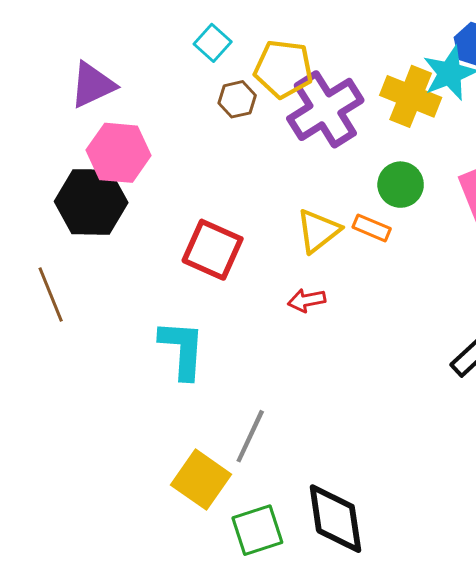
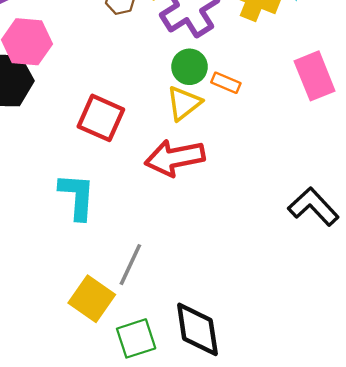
green circle: (401, 185) -> (190, 67), moved
orange rectangle: (372, 228) -> (226, 83), moved
red arrow: (307, 300) -> (175, 158), size x2.0

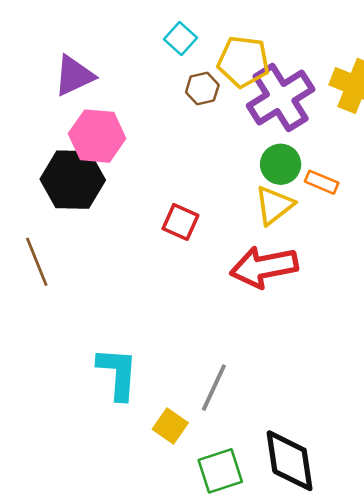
red square: (101, 118) -> (180, 222), size x0.7
cyan L-shape: (77, 196) -> (118, 373), moved
yellow square: (92, 299) -> (170, 426), size x0.7

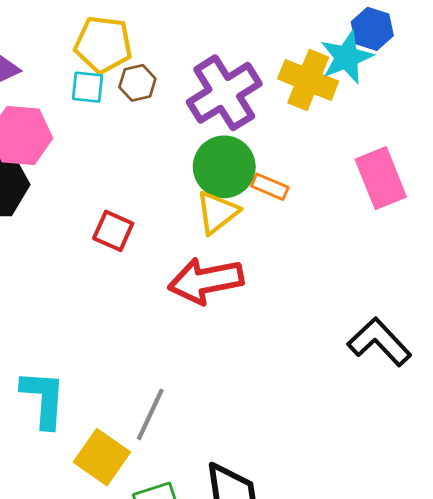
cyan square: (180, 38) -> (88, 87), moved, turned -36
yellow pentagon: (243, 62) -> (103, 44), moved
green circle: (281, 164) -> (224, 167), size x1.4
yellow square: (170, 426) -> (102, 457), size x1.4

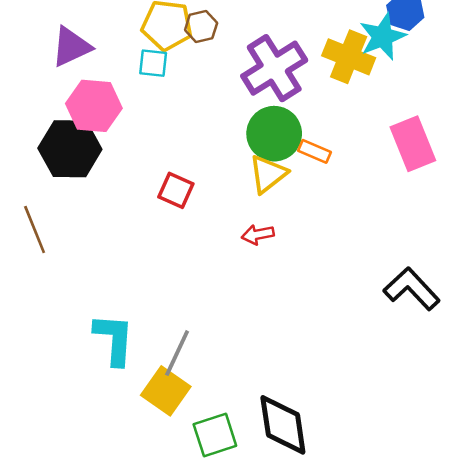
brown hexagon: (137, 83) -> (201, 27), moved
red arrow: (206, 281) -> (258, 235), size x0.5
gray line: (150, 414) -> (177, 353), moved

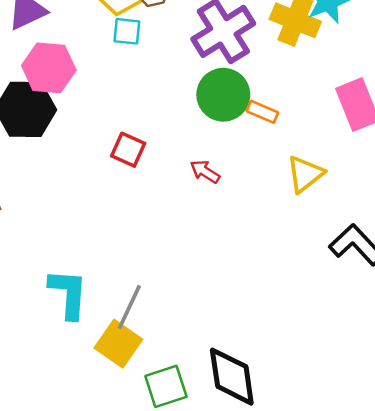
cyan square: (153, 63) -> (127, 31), moved
yellow triangle: (268, 174) -> (305, 174), moved
red arrow: (258, 235) -> (205, 172), moved, turned 44

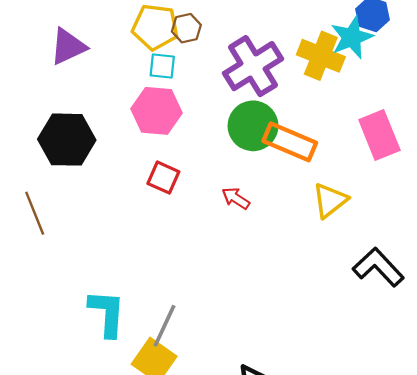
pink hexagon: (49, 68) -> (156, 111), moved
orange rectangle: (262, 112) -> (290, 142), size x1.8

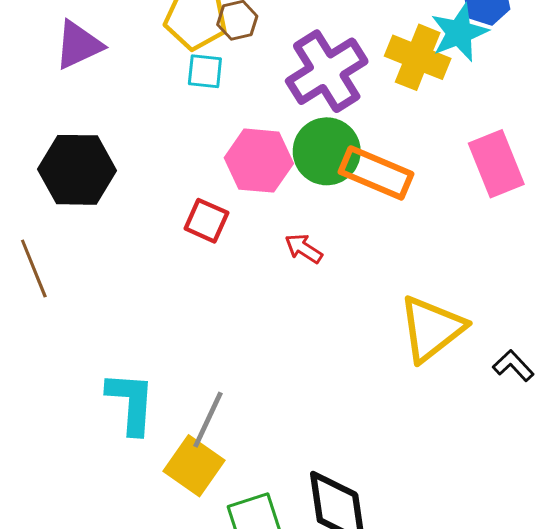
pink hexagon: (156, 111) -> (259, 161), moved
yellow triangle: (330, 201) -> (432, 329), moved, size x1.4
black L-shape: (378, 267) -> (513, 366), moved, size x0.6

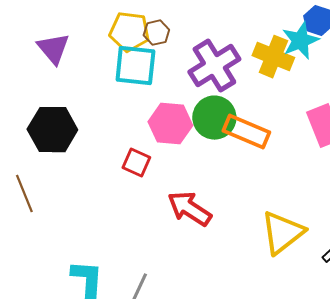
purple triangle: (78, 45) -> (53, 49), turned -45
cyan square: (205, 71) -> (135, 66), size x1.8
red arrow: (304, 248) -> (189, 209), moved, size x1.8

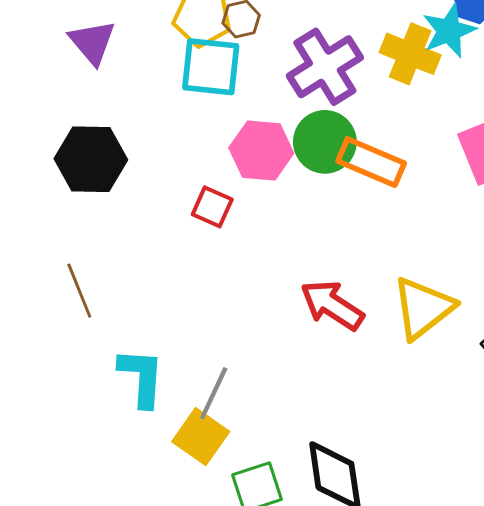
brown line: (24, 194) -> (79, 291), moved
red arrow: (189, 209) -> (332, 305), moved

